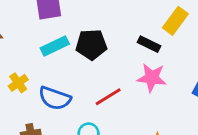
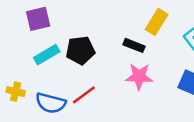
yellow cross: (18, 83) -> (16, 92), turned -36
red line: (108, 97) -> (84, 95), moved

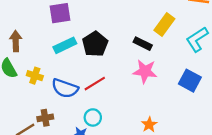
black pentagon: (80, 50) -> (95, 44), turned -30

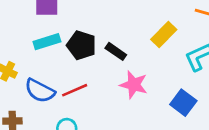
black pentagon: (95, 44) -> (81, 45), turned -30
black rectangle: (143, 44) -> (116, 51), moved

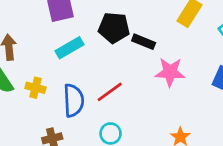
black pentagon: (81, 45) -> (114, 28), moved
blue semicircle: (40, 91) -> (74, 100), turned -108

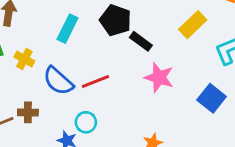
cyan rectangle: (70, 48) -> (67, 29), turned -48
blue semicircle: (74, 100) -> (58, 81), turned 120

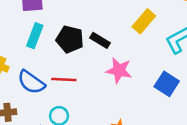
black pentagon: (116, 20) -> (70, 39), moved
red line: (95, 82) -> (64, 79), turned 30

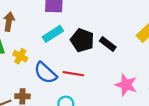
cyan rectangle: (35, 36) -> (53, 34), turned 30
pink star: (119, 70) -> (126, 85), moved

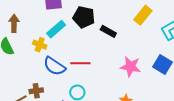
black pentagon: (82, 40) -> (84, 17), moved
yellow cross: (20, 56) -> (40, 45), moved

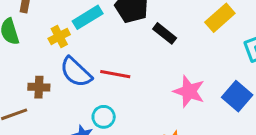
yellow cross: (40, 45) -> (59, 36), turned 32
brown cross: (36, 91) -> (39, 87), moved

